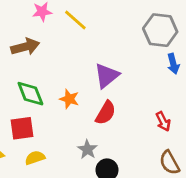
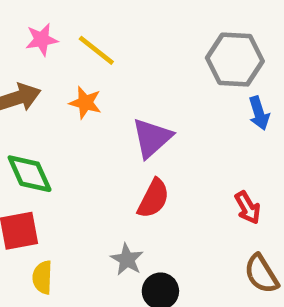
orange star: (69, 99) -> (85, 103), moved
yellow semicircle: (35, 158) -> (42, 277), turned -66

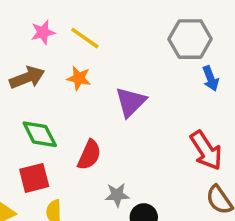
red semicircle: (153, 198) -> (89, 155), moved
red arrow: (248, 208) -> (206, 150), size x1.6
gray star: (127, 259) -> (117, 195), turned -30

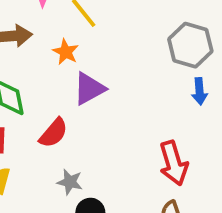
purple triangle: (131, 102) -> (89, 89), moved

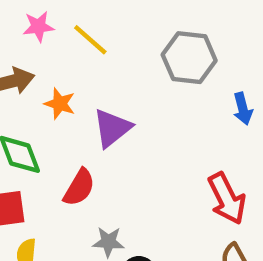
gray hexagon: (190, 45) -> (189, 58), moved
orange star: (66, 52) -> (60, 104), moved

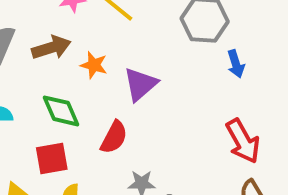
blue arrow: (243, 109) -> (236, 64), moved

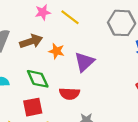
red semicircle: (114, 137) -> (69, 94), turned 66

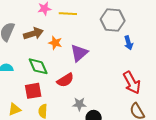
yellow line: (70, 17) -> (68, 14), turned -36
red semicircle: (69, 94) -> (65, 80), turned -36

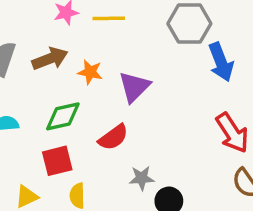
blue arrow: (129, 43) -> (221, 62), size x1.5
green diamond: (38, 66) -> (63, 116), turned -75

